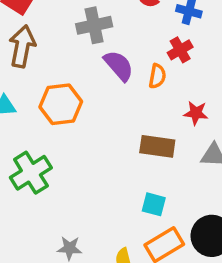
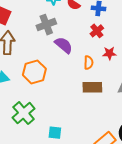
orange semicircle: (157, 76) -> (89, 63), moved
red star: (196, 113) -> (109, 53), moved
cyan square: (154, 204) -> (55, 133), moved

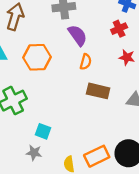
orange semicircle: (89, 63) -> (86, 62), moved

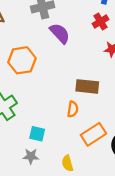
orange semicircle: (86, 62) -> (73, 109), moved
orange rectangle: (97, 156) -> (93, 134), moved

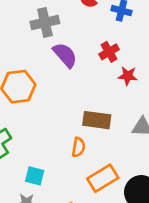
red cross: (100, 21) -> (109, 52), moved

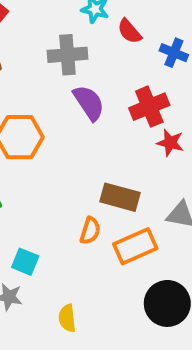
red cross: (109, 52) -> (149, 107), size x1.4
orange rectangle: (103, 178) -> (135, 246), moved

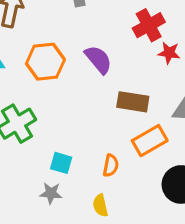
purple semicircle: (89, 103) -> (98, 59), moved
orange semicircle: (90, 231) -> (111, 166), moved

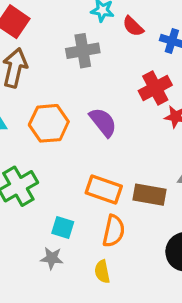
brown rectangle: (133, 102) -> (150, 195), moved
orange rectangle: (150, 141) -> (104, 190), moved, turned 48
orange semicircle: (111, 166) -> (114, 231), size x1.4

